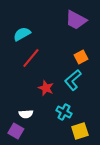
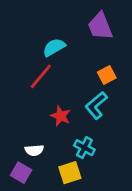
purple trapezoid: (76, 20) -> (100, 26), turned 40
cyan semicircle: (22, 34) -> (54, 47), moved
yellow square: (80, 131) -> (70, 173), moved

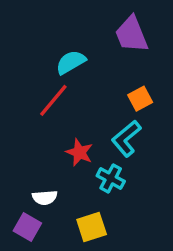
cyan cross: (84, 148) -> (111, 178), moved

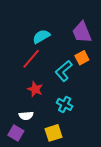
purple trapezoid: (131, 34) -> (82, 32), moved
cyan L-shape: (126, 139) -> (64, 71), moved
red star: (79, 152) -> (35, 89), moved

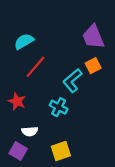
cyan semicircle: (41, 36) -> (24, 41), moved
red star: (35, 89) -> (17, 101), moved
cyan cross: (65, 104) -> (59, 107), moved

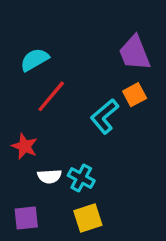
cyan cross: (59, 107) -> (81, 178), moved
white semicircle: (30, 131) -> (50, 176), moved
purple square: (18, 151) -> (26, 218), turned -36

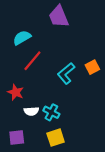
purple trapezoid: (135, 53) -> (59, 17), moved
orange square: (135, 95) -> (92, 67), moved

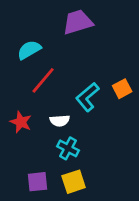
purple trapezoid: (59, 17) -> (78, 22), turned 95
white semicircle: (31, 111) -> (60, 121), moved
purple square: (17, 138) -> (37, 182), moved

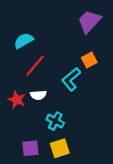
purple trapezoid: (78, 22) -> (89, 21), moved, turned -30
orange square: (122, 89) -> (89, 60), moved
white semicircle: (60, 121) -> (38, 95), moved

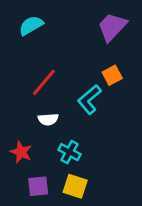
cyan semicircle: (24, 41) -> (31, 25), moved
red star: (17, 100) -> (21, 152), moved
yellow square: (60, 148) -> (75, 186), turned 36

